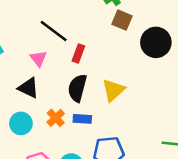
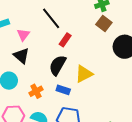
pink triangle: (38, 59) -> (23, 35), moved
orange cross: (56, 118) -> (36, 91), moved
blue rectangle: (82, 119) -> (63, 90), moved

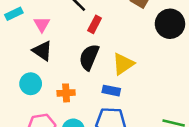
blue rectangle: (63, 90) -> (111, 91), moved
orange cross: (36, 91) -> (66, 93), turned 32

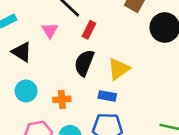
pink triangle: (42, 24) -> (50, 30), moved
black triangle: (42, 51) -> (22, 52), moved

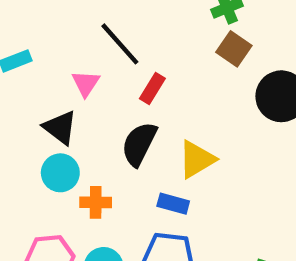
black triangle: (22, 52) -> (60, 128), moved
cyan circle: (26, 91) -> (60, 173), moved

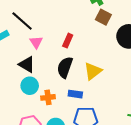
black line: (120, 44) -> (22, 21), moved
blue rectangle: (173, 204) -> (75, 94), moved

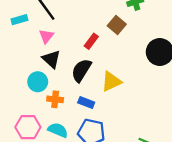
brown square: (103, 17) -> (117, 25), moved
pink triangle: (36, 42) -> (46, 36), moved
black triangle: (27, 65) -> (51, 59), moved

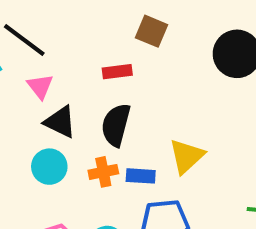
red rectangle: (91, 41) -> (117, 72), turned 63
yellow triangle: (111, 81) -> (186, 156), moved
orange cross: (55, 99) -> (103, 172), moved

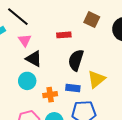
brown square: (151, 31) -> (92, 20), moved
black semicircle: (116, 125) -> (76, 60), moved
orange cross: (103, 172) -> (50, 95), moved

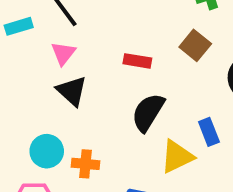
cyan circle: (27, 81) -> (47, 151), moved
blue rectangle: (73, 88) -> (209, 132), moved, turned 48

